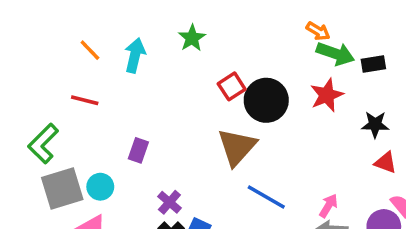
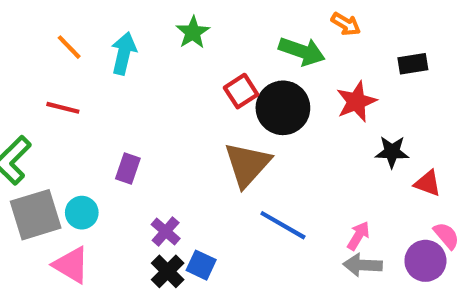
green arrow: (335, 54) -> (302, 51), moved
black star: (375, 124) -> (392, 152), moved

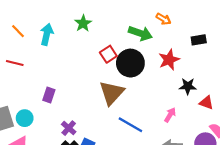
pink arrow: (358, 236) -> (170, 115), moved

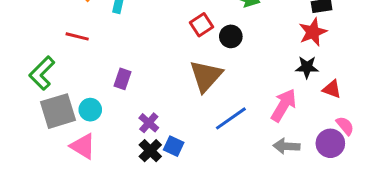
red star: (169, 60) -> (313, 32), moved
black circle: (130, 63) -> (231, 36), size x0.6
pink arrow: (170, 115) -> (284, 105), size x1.6
blue line: (130, 125) -> (231, 118), turned -65

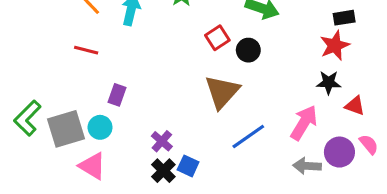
green L-shape: (42, 73) -> (27, 118), moved
purple rectangle: (122, 79) -> (117, 95), moved
purple circle: (330, 143) -> (339, 152), moved

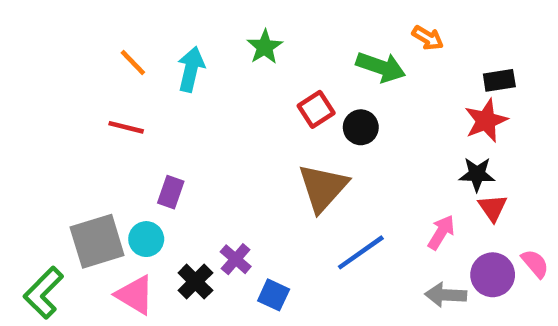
red triangle: (355, 106) -> (493, 208), moved, turned 35
green L-shape: (27, 118) -> (43, 293), moved
pink arrow: (304, 123) -> (441, 232), size x0.7
black cross: (163, 171) -> (195, 282), moved

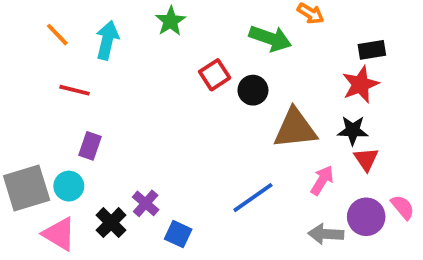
red line: (126, 127) -> (75, 90), moved
brown triangle: (323, 188) -> (295, 129), moved, turned 42

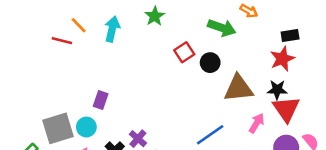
red line: (75, 90) -> (62, 41), moved
red triangle: (366, 159) -> (286, 109), size x1.6

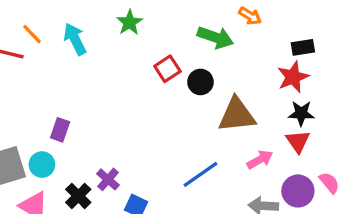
cyan arrow: (112, 29) -> (75, 39), turned -40
black star: (277, 90) -> (301, 113), moved
red triangle: (286, 109) -> (298, 141), size x0.7
pink arrow: (257, 123) -> (260, 160), turned 30

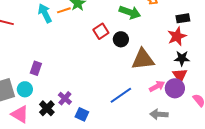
orange line: (32, 34) -> (64, 10), moved, turned -64
purple circle: (298, 191) -> (175, 88), moved

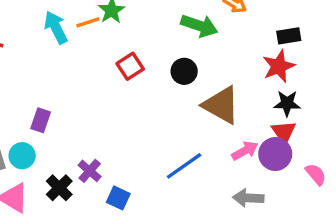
red square: (101, 31) -> (130, 66), moved
brown triangle: (143, 59) -> (221, 105), turned 35

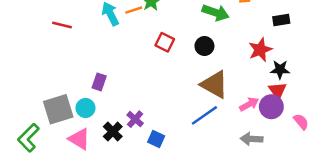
red square: (130, 66) -> (165, 42), turned -30
red star: (279, 66) -> (260, 50), moved
brown triangle: (221, 105) -> (214, 84), moved

